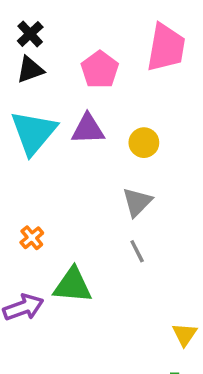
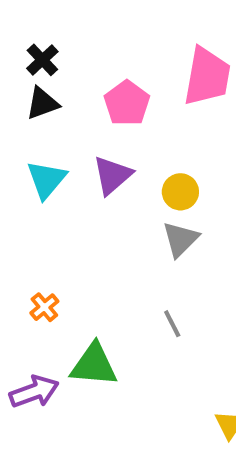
purple triangle: (88, 129) -> (112, 175), turned -39
cyan triangle: (34, 132) -> (46, 179), size x0.7
gray triangle: (137, 202) -> (180, 239), moved

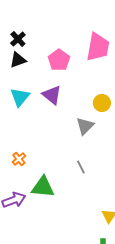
purple triangle: (112, 175) -> (52, 95), turned -40
yellow circle: (180, 192) -> (102, 103), moved

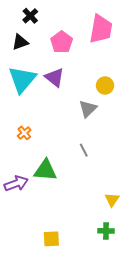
black cross: (18, 39) -> (30, 16), moved
cyan triangle: (20, 97) -> (22, 79), size x1.4
orange cross: (19, 159) -> (24, 133), moved

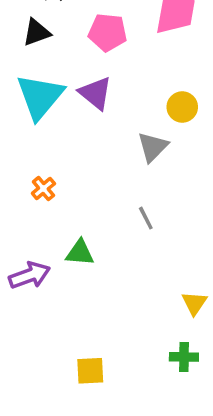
pink pentagon: (62, 42) -> (108, 32), turned -30
green triangle: (45, 170) -> (80, 253), size x0.7

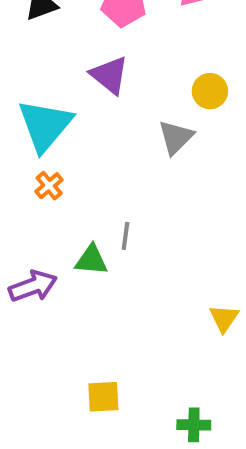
cyan triangle: (40, 97) -> (45, 125), moved
gray line: (146, 218) -> (125, 236), moved, turned 35
green cross: (184, 357) -> (194, 425), moved

